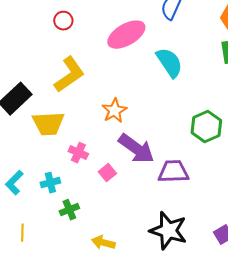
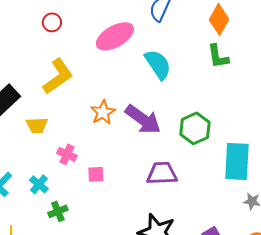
yellow trapezoid: (48, 124) -> (37, 125), size x0.7
purple arrow: (136, 149) -> (143, 119), moved
pink square: (107, 173) -> (96, 174), turned 36
cyan cross: (50, 183) -> (39, 184), turned -36

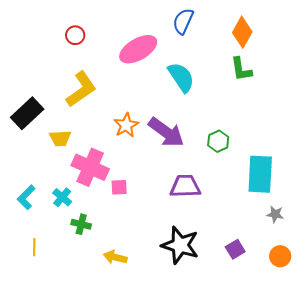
green hexagon: (195, 128) -> (218, 141), size x0.7
pink cross: (67, 154) -> (90, 167), size x1.8
green cross: (58, 211) -> (81, 224), turned 36

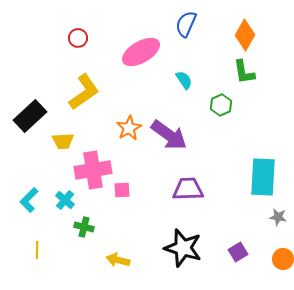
cyan semicircle: (181, 77) -> (184, 80), size x0.6
green hexagon: (218, 141) -> (221, 105), moved
pink cross: (90, 167) -> (93, 170), turned -33

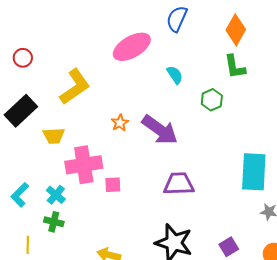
red circle: (78, 38) -> (23, 58), moved
orange star: (129, 128) -> (120, 123), size x0.7
green cross: (84, 227) -> (54, 222), moved

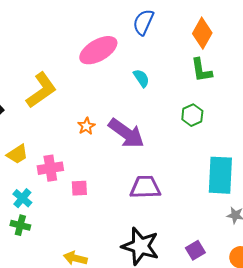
green hexagon: (212, 100) -> (192, 115), moved
yellow trapezoid: (54, 136) -> (17, 154), moved, turned -30
pink cross: (84, 165) -> (50, 168), size x0.7

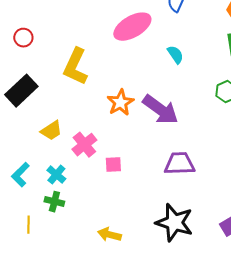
yellow L-shape: (41, 90) -> (75, 67), turned 150
orange star: (86, 126) -> (120, 103), size x1.5
pink cross: (50, 168) -> (84, 145), turned -30

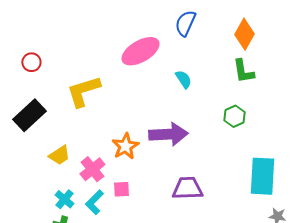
yellow L-shape: (75, 67) -> (83, 91), turned 48
orange star: (120, 103) -> (125, 146), moved
purple arrow: (160, 110) -> (168, 134), turned -39
cyan L-shape: (20, 175) -> (94, 202), moved

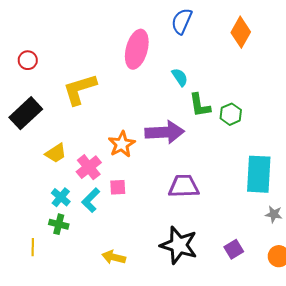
pink ellipse: (140, 51) -> (137, 49), turned -45
green L-shape: (243, 71) -> (200, 105), moved

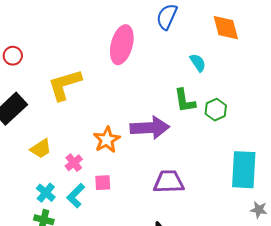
orange diamond: (241, 32) -> (226, 28), turned -44
cyan semicircle: (180, 77) -> (198, 63), moved
pink cross: (89, 167) -> (74, 163), size x0.7

